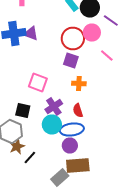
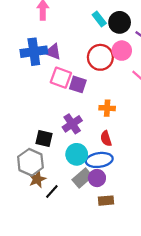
purple square: (71, 60) -> (78, 84), moved
pink square: (38, 82) -> (61, 78), moved
purple cross: (54, 106) -> (72, 124), moved
brown rectangle: (78, 166) -> (106, 201), size x0.6
gray rectangle: (60, 178) -> (82, 178), moved

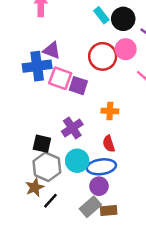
blue cross: (34, 52) -> (37, 66), moved
gray hexagon: (30, 162) -> (47, 167), moved
gray rectangle: (82, 178) -> (90, 207), moved

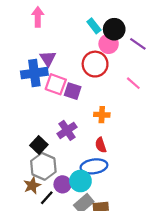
pink circle: (126, 49) -> (109, 44), moved
purple triangle: (52, 50) -> (48, 58), turned 36
black square: (42, 144) -> (39, 145), turned 30
cyan circle: (77, 161) -> (80, 181), moved
purple circle: (99, 186) -> (62, 184), moved

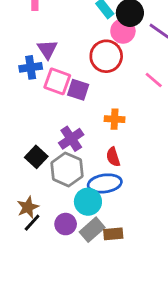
blue cross: (34, 73) -> (31, 67), size x0.7
gray hexagon: (43, 166) -> (67, 170), moved
purple circle: (62, 184) -> (66, 224), moved
black line: (47, 198) -> (32, 223), moved

